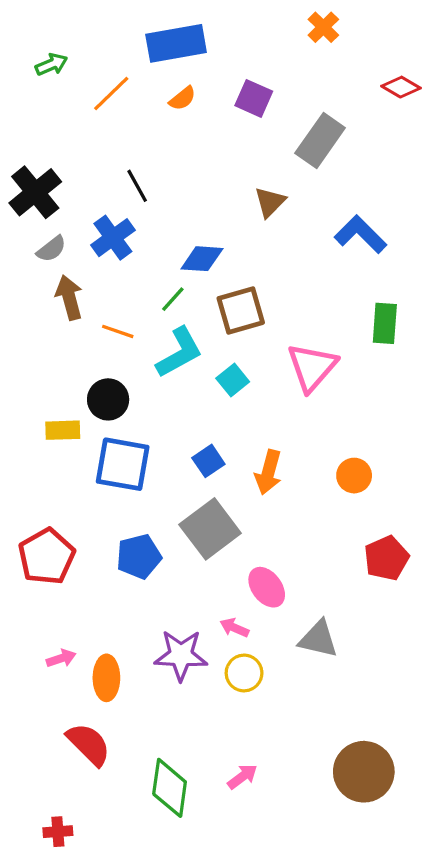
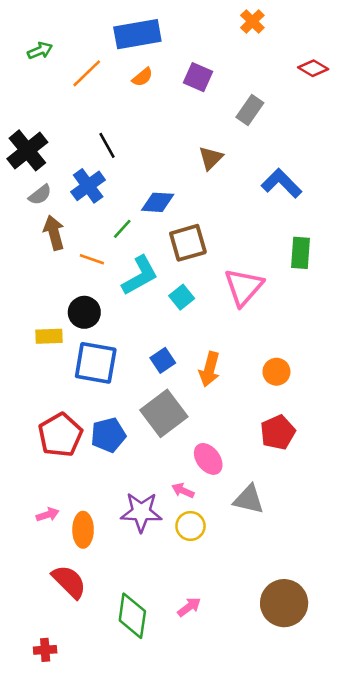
gray rectangle: (320, 141) -> (250, 110), size x0.7
green line: (173, 299) -> (122, 229), moved
red pentagon: (47, 556) -> (60, 435), moved
red pentagon: (386, 558) -> (278, 432), moved

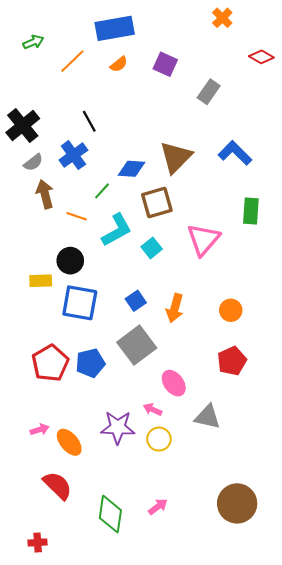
orange cross: (252, 21) -> (222, 18), moved
brown triangle: (211, 158) -> (176, 157), moved, size x1.6
orange ellipse: (83, 530) -> (69, 442), turned -40

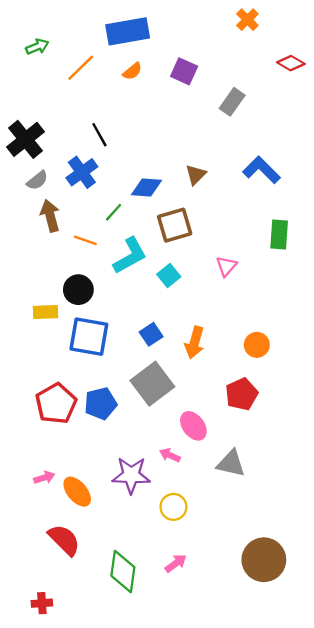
brown triangle: (176, 157) -> (196, 175), size x0.6
pink triangle: (203, 240) -> (226, 266), size x0.6
red pentagon: (232, 361) -> (242, 394), moved
yellow circle: (159, 439) -> (173, 507), moved

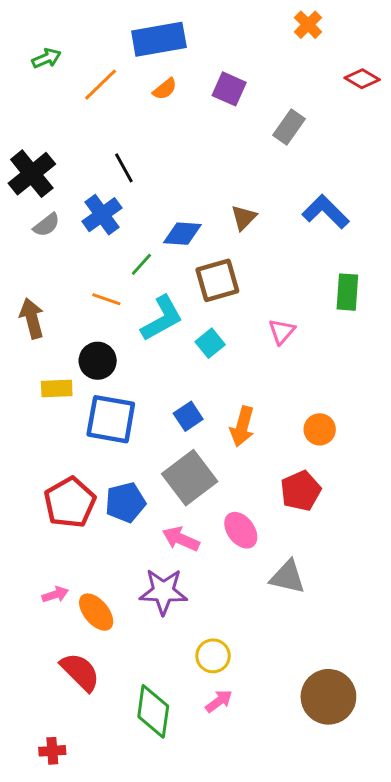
brown arrow: (50, 216) -> (32, 318), moved
pink arrow: (170, 455) -> (181, 539), moved, size x1.4
yellow circle: (173, 507) -> (213, 656), moved

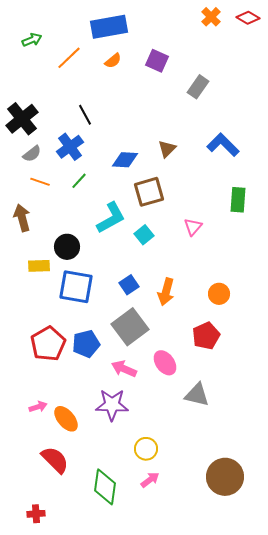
red diamond: (362, 79) -> (248, 18), moved
green line: (141, 264) -> (79, 181), moved
orange line: (106, 299) -> (40, 182), moved

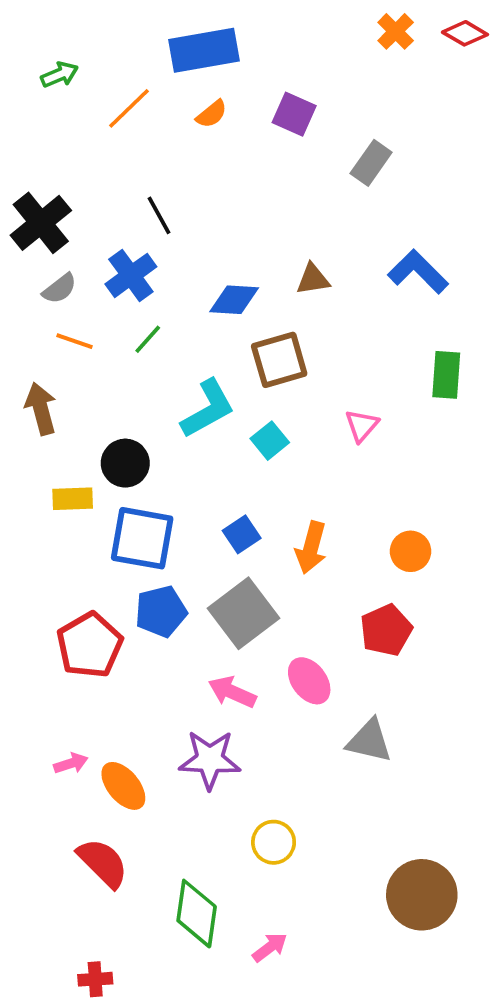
brown triangle: (167, 149) -> (313, 279), turned 36
blue pentagon: (86, 344) -> (161, 611), moved
pink arrow: (150, 480) -> (270, 947), moved
red cross: (36, 514) -> (95, 979), moved

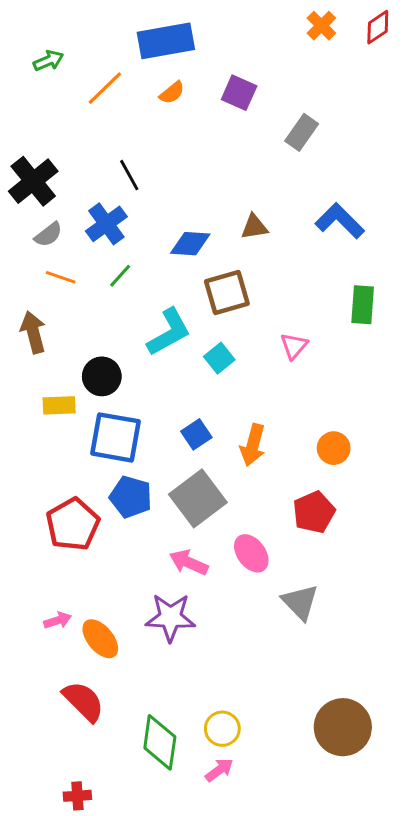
red diamond: (465, 33) -> (378, 27), turned -64
blue pentagon: (161, 611) -> (131, 497), turned 30
gray triangle: (369, 741) -> (300, 602), turned 33
yellow circle: (274, 842) -> (222, 729), moved

